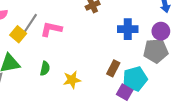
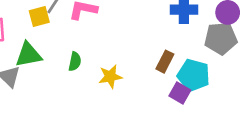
yellow square: (18, 34) -> (39, 17), turned 35
cyan pentagon: (135, 79) -> (194, 75), turned 30

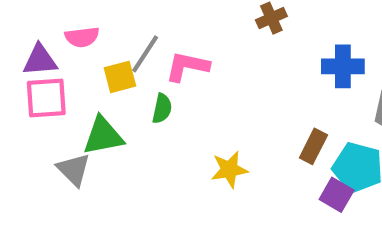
green semicircle: (75, 62) -> (162, 109), moved

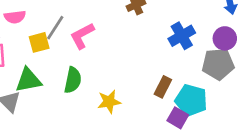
pink L-shape: (187, 66) -> (82, 36), turned -40
blue cross: (343, 66) -> (182, 36), turned -30
green semicircle: (162, 109) -> (73, 80), moved, size x1.4

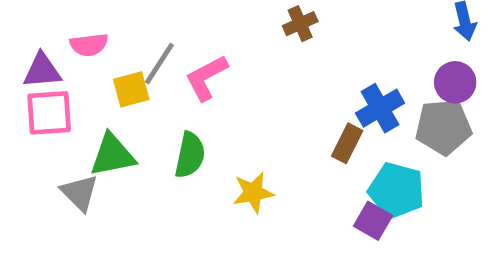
blue cross: (182, 36) -> (380, 108), moved
brown rectangle: (163, 87) -> (347, 143), moved

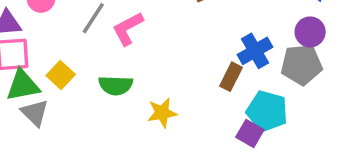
yellow square: (131, 89) -> (61, 75), moved, turned -32
green triangle: (112, 155) -> (23, 85), moved
green semicircle: (190, 155) -> (116, 85), turned 80

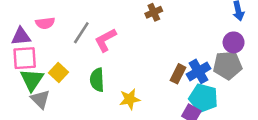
blue cross: (255, 51) -> (199, 71), moved
green triangle: (23, 85) -> (32, 80), turned -45
green semicircle: (116, 85) -> (97, 80), turned 85

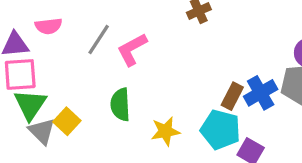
yellow square: (58, 73) -> (67, 121), moved
cyan pentagon: (203, 98) -> (221, 130), moved

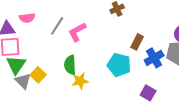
brown rectangle: (232, 96) -> (137, 42), moved
cyan pentagon: (221, 130) -> (119, 65), moved
yellow star: (165, 131) -> (80, 81), moved

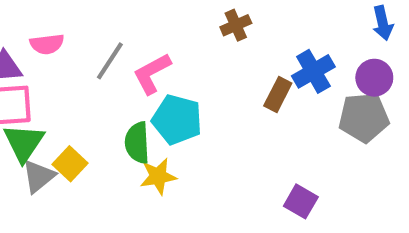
blue cross: (154, 58) -> (313, 71), moved
cyan pentagon: (119, 65) -> (177, 120), moved
gray triangle: (23, 81) -> (39, 176), turned 36

